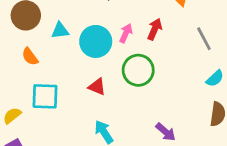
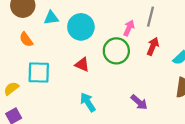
red arrow: (155, 29) -> (153, 46), moved
pink arrow: (126, 33) -> (129, 28), moved
gray line: (204, 39) -> (151, 17), moved, turned 42

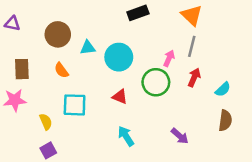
yellow semicircle: (11, 89) -> (46, 122), turned 105

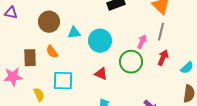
brown rectangle: (22, 69) -> (30, 58), moved

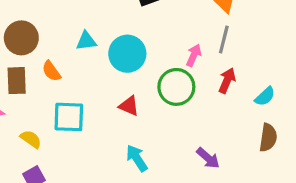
brown circle: (49, 22) -> (21, 38), moved
yellow semicircle: (39, 95) -> (31, 139), turned -32

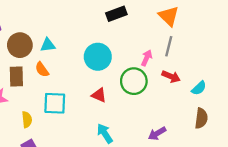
cyan triangle: (86, 41) -> (48, 45), moved
red arrow: (227, 81) -> (171, 76), turned 90
yellow semicircle: (31, 139) -> (27, 120), turned 49
purple arrow: (208, 158) -> (157, 133), turned 108

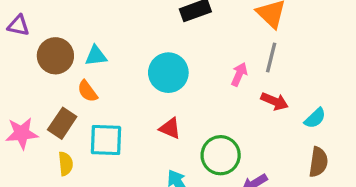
brown rectangle: (16, 76) -> (62, 123), moved, turned 36
green circle: (134, 81) -> (221, 155), moved

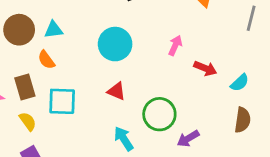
gray line: (271, 57) -> (251, 18), moved
brown rectangle: (62, 123) -> (25, 87), turned -50
yellow semicircle: (66, 164) -> (28, 121), turned -30

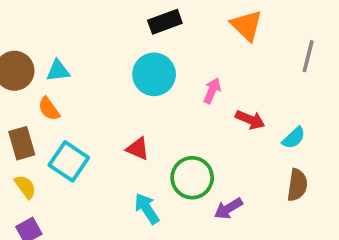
cyan circle: (115, 44) -> (154, 74), moved
cyan square: (62, 101) -> (69, 161), turned 32

